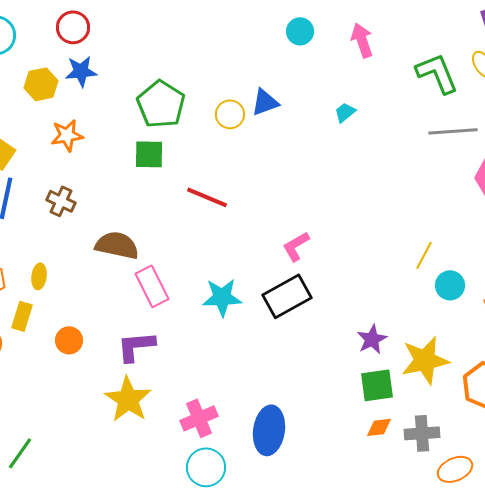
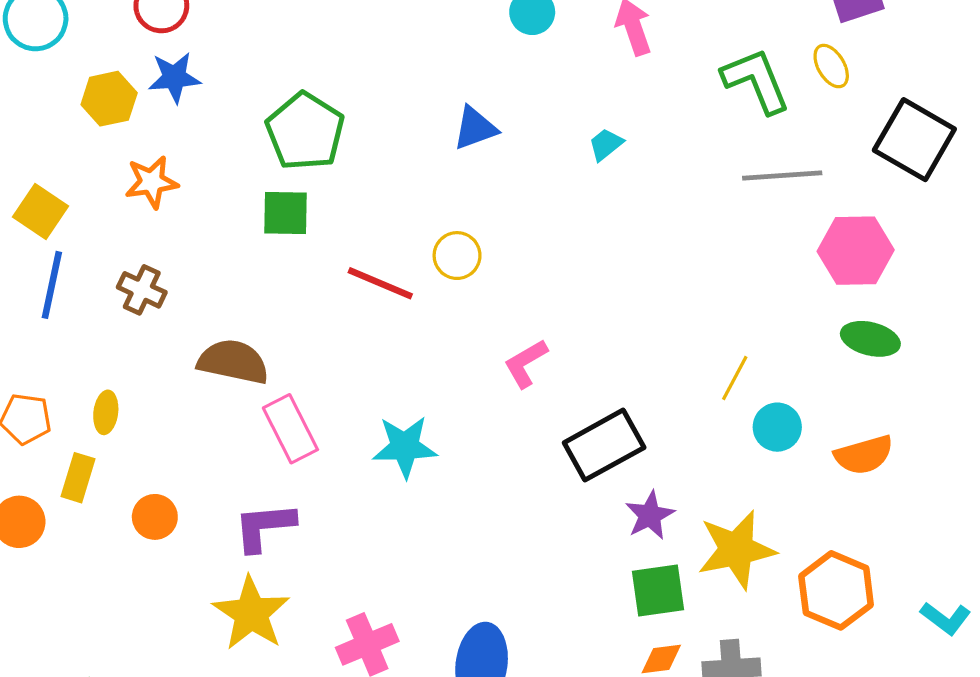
yellow circle: (230, 114) -> (457, 256), moved
black rectangle: (287, 296) -> (604, 445), moved

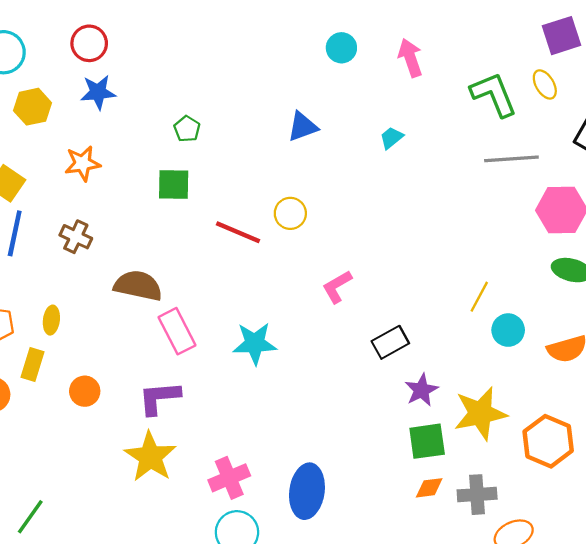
yellow hexagon: (109, 99) -> (32, 107), moved
green pentagon: (305, 131) -> (187, 129), size x0.5
black rectangle: (604, 445) -> (390, 342), size x0.7

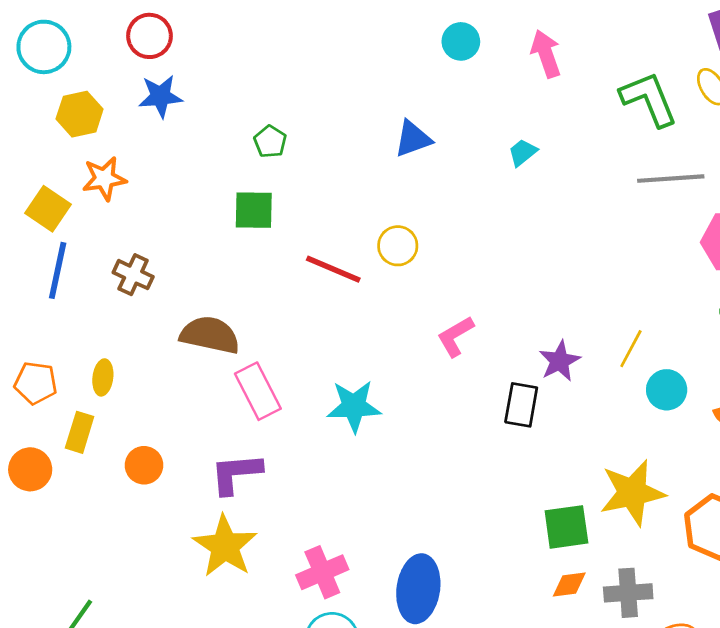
orange star: (82, 163) -> (104, 179), moved
black rectangle: (390, 342) -> (521, 405), turned -51
purple star: (421, 390) -> (560, 361), moved

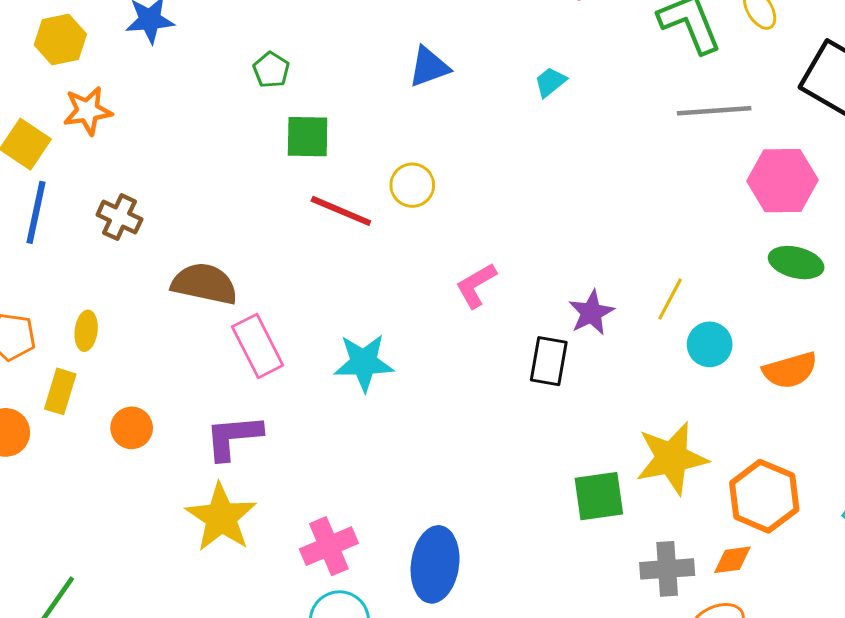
green square: (254, 210) -> (308, 137), moved
orange diamond: (569, 585) -> (732, 560), moved

